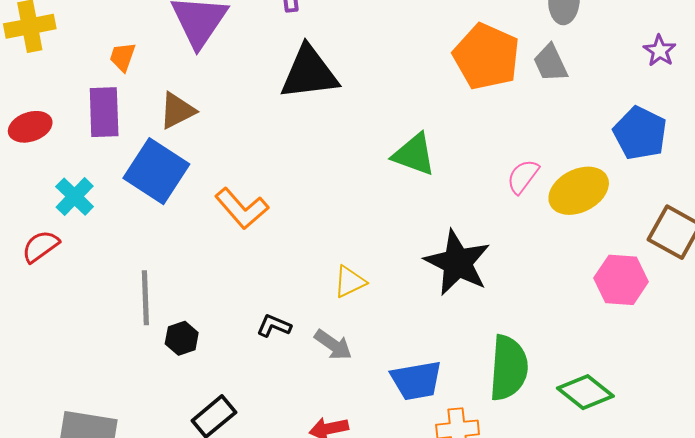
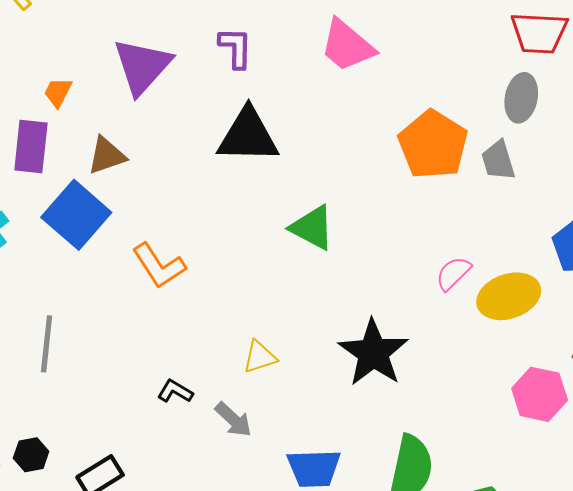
green triangle: (414, 154) -> (312, 228), moved
black hexagon: (182, 338) -> (31, 455), moved

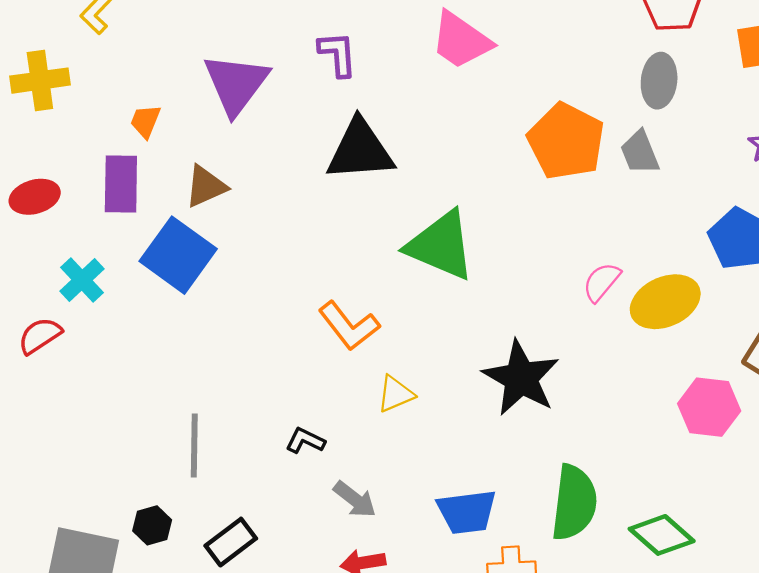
green triangle: (312, 228) -> (441, 245), size x1.4
orange L-shape: (159, 266) -> (349, 326), moved
gray line: (47, 344) -> (194, 445), moved
gray arrow: (233, 419) -> (355, 499), moved

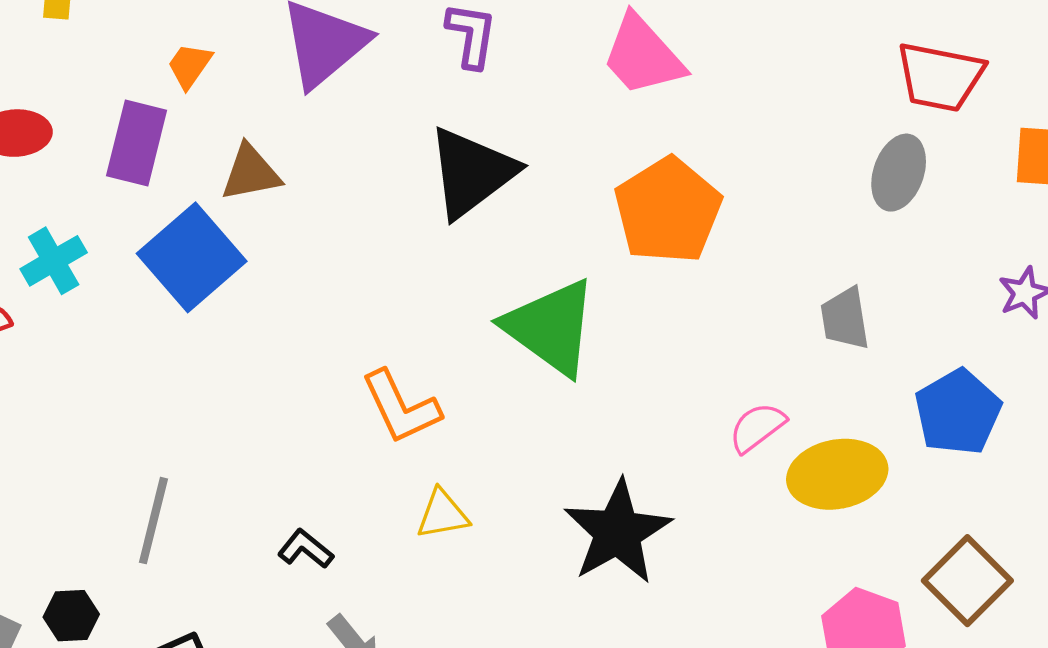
orange pentagon: (566, 141) -> (668, 210), moved
black triangle: (360, 150) -> (472, 173), turned -46
gray trapezoid: (640, 152) -> (845, 319), moved

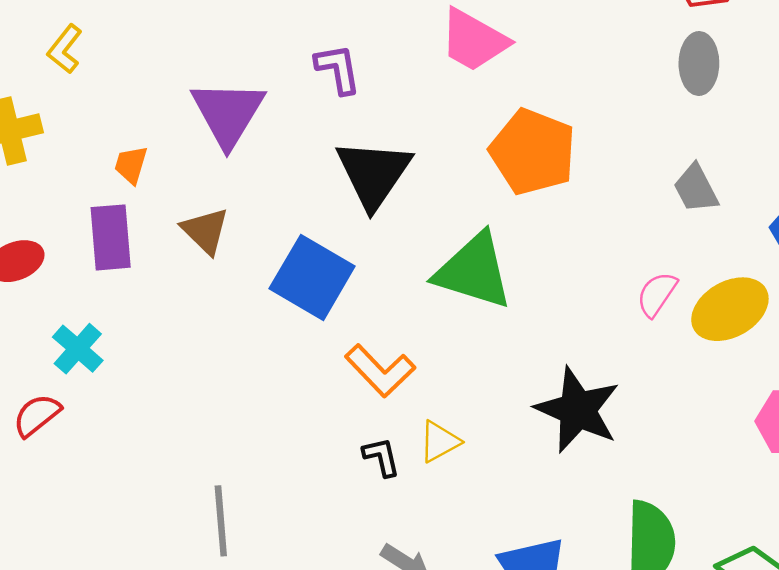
brown triangle: (251, 173) -> (205, 231), turned -46
blue square: (192, 257) -> (312, 277), moved
black L-shape: (305, 549) -> (381, 457), moved, turned 57

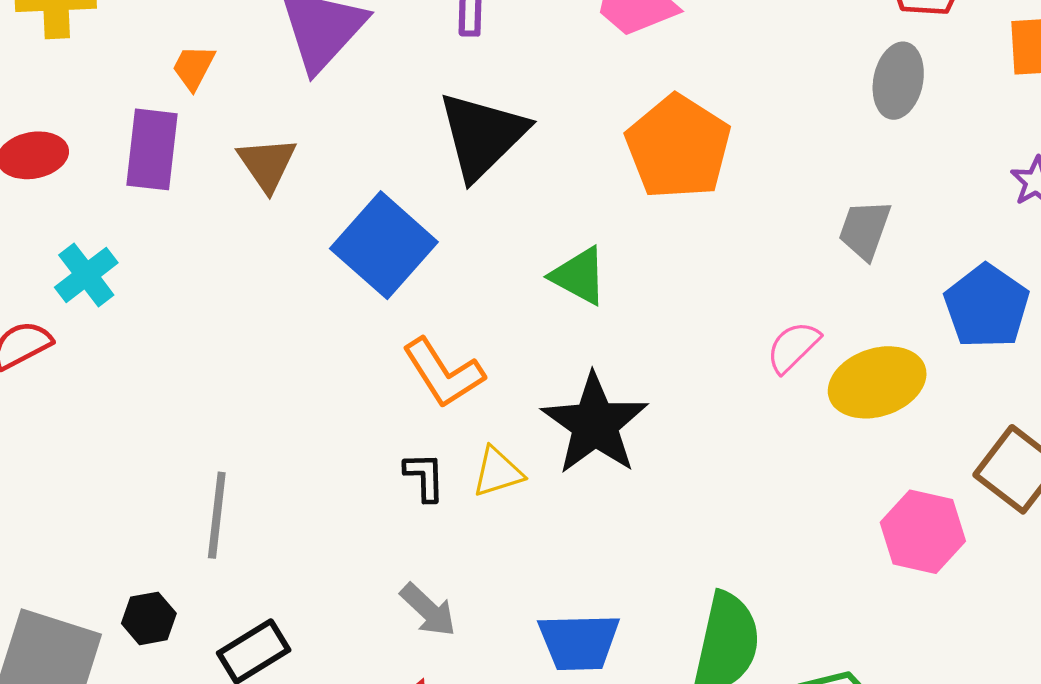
gray trapezoid: (696, 189) -> (865, 230), turned 36
green triangle: (474, 271) -> (579, 276), size x0.6
black star: (578, 410) -> (595, 424), moved

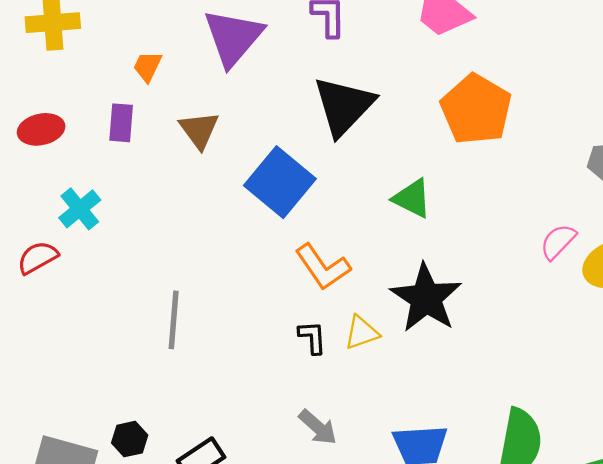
purple rectangle: (152, 149) -> (121, 123), size x0.7
gray line: (217, 515) -> (174, 320), moved

